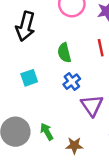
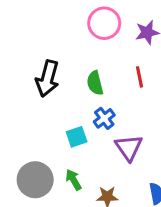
black arrow: (25, 26) -> (47, 78), moved
cyan square: (29, 78) -> (77, 137), moved

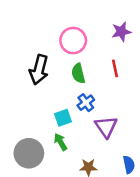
pink circle: (104, 23) -> (73, 41), moved
green arrow: (74, 180) -> (60, 142), moved

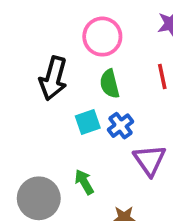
cyan square: (63, 118) -> (88, 122), moved

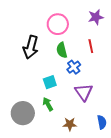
cyan square: (88, 122) -> (50, 82), moved
blue cross: (121, 126) -> (74, 67), moved

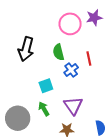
pink circle: (58, 24) -> (70, 24), moved
red line: (91, 46) -> (89, 58), moved
purple triangle: (84, 92) -> (73, 106), moved

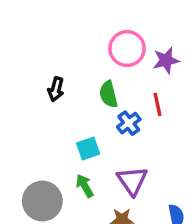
purple star: (94, 18) -> (166, 60), moved
black arrow: (26, 49) -> (56, 89), size x0.6

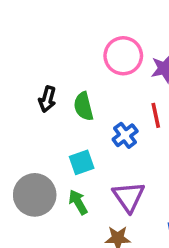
green semicircle: (108, 94) -> (83, 106), moved
gray circle: (42, 201) -> (35, 195), moved

